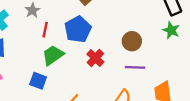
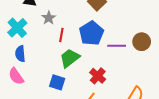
red cross: (95, 58) -> (98, 76), moved
purple line: (135, 67) -> (117, 46), moved

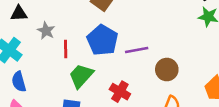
brown circle: (142, 42) -> (167, 70), moved

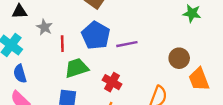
brown circle: (167, 70) -> (179, 58), moved
green trapezoid: (81, 76) -> (77, 68), turned 30

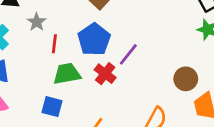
purple line: (127, 44) -> (128, 54), turned -48
red cross: (112, 82) -> (105, 74), moved

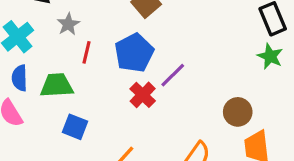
green trapezoid: (67, 74) -> (57, 85), moved

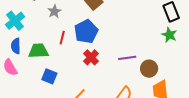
gray star: (68, 24) -> (54, 11), moved
red line: (86, 52) -> (62, 38), moved
purple line: (173, 75) -> (127, 58), moved, turned 36

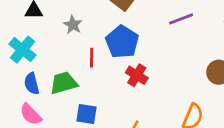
purple line: (127, 58) -> (181, 19), moved

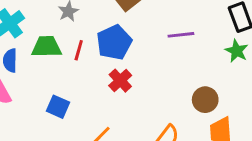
green trapezoid: (64, 83) -> (46, 47), moved

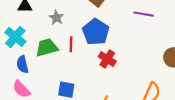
purple line: (181, 35) -> (144, 14), turned 30

